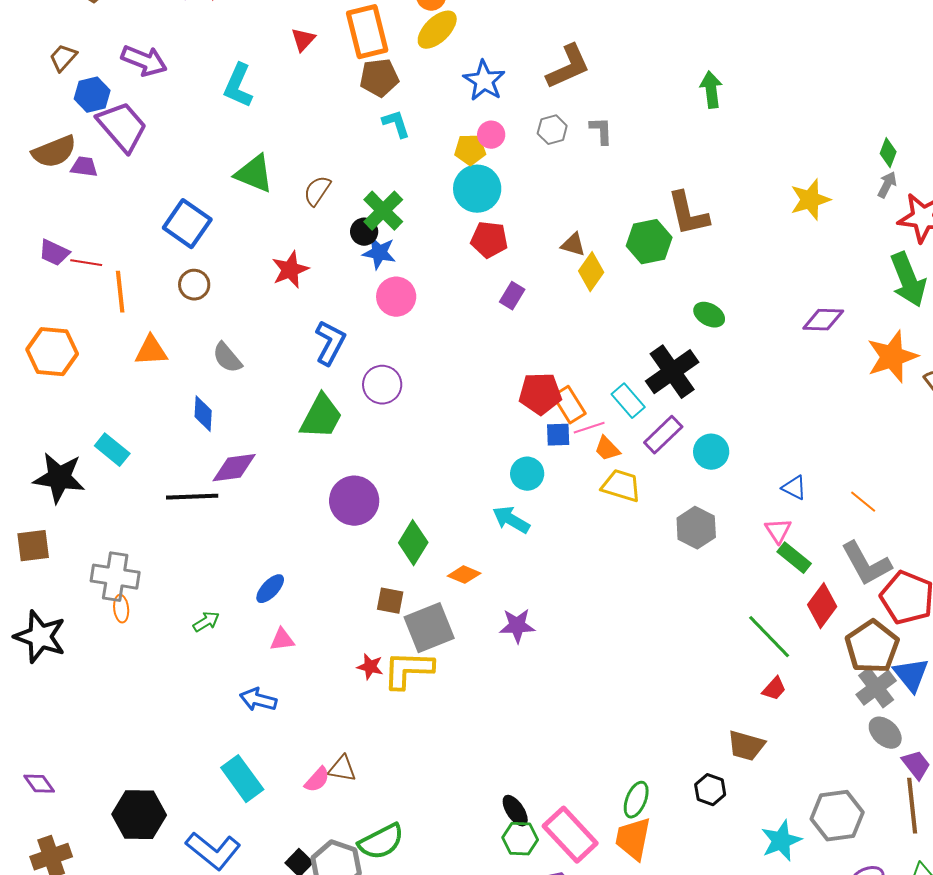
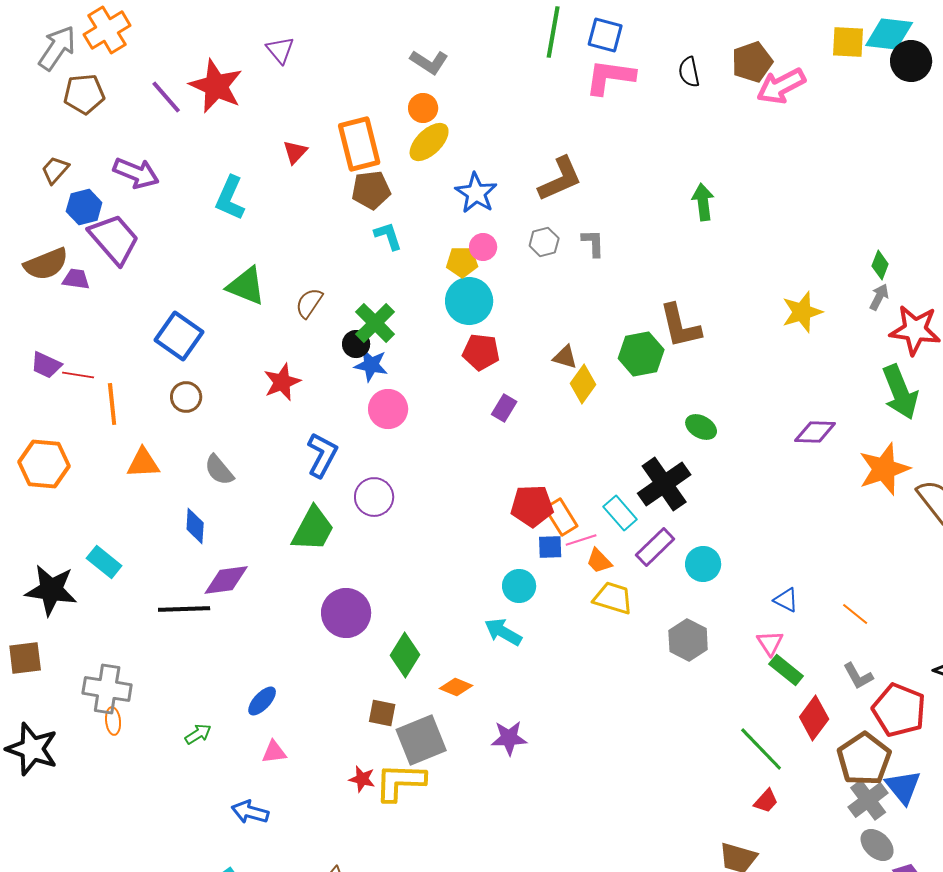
gray L-shape: (866, 564) -> (858, 676), size x0.6

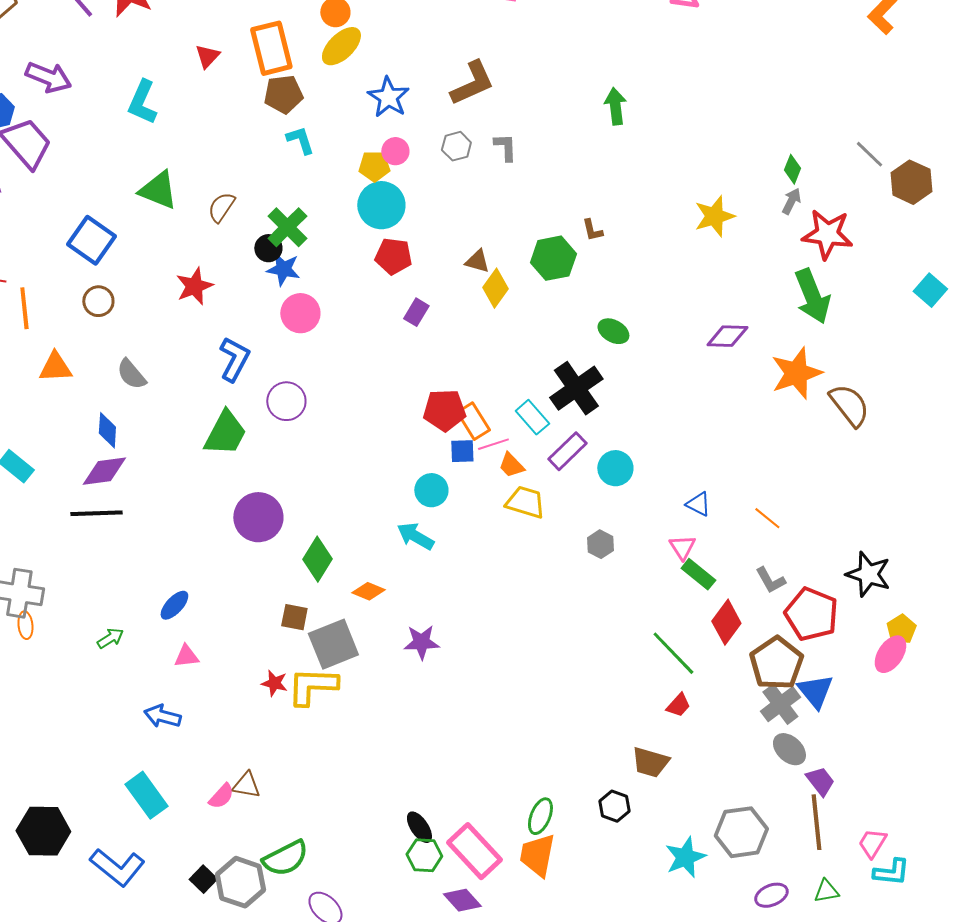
brown L-shape: (680, 326) -> (592, 230), size x0.5
purple diamond: (226, 580) -> (104, 471), moved
gray hexagon: (688, 640) -> (600, 544), size x0.7

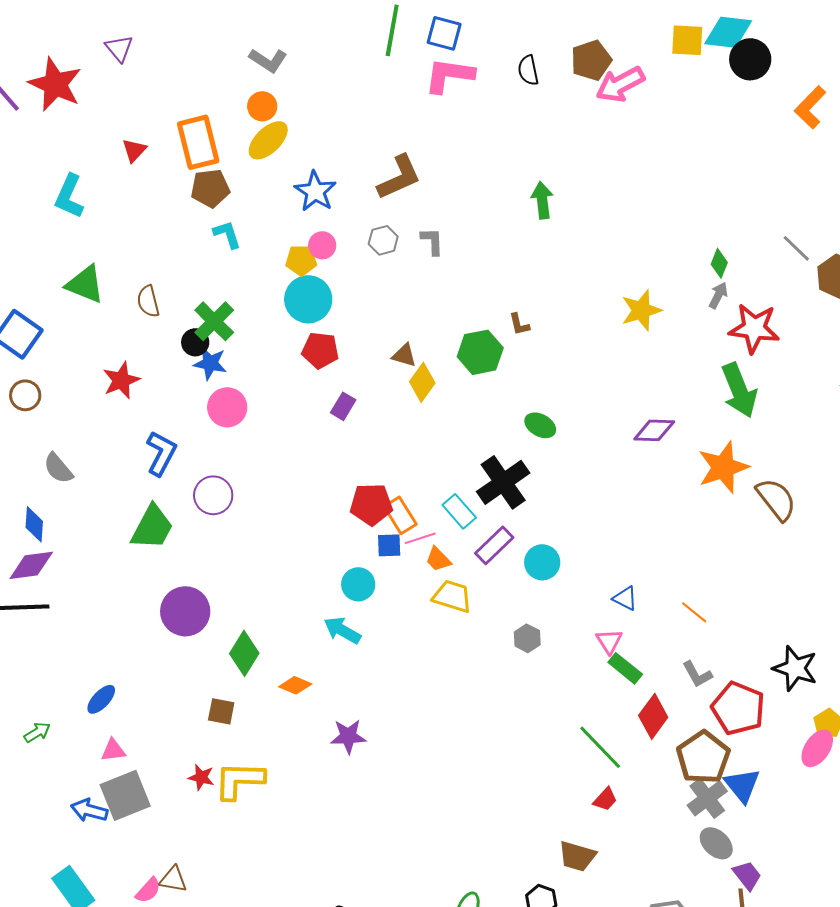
brown semicircle: (221, 207) -> (148, 301), turned -48
gray square: (333, 644) -> (125, 795), moved

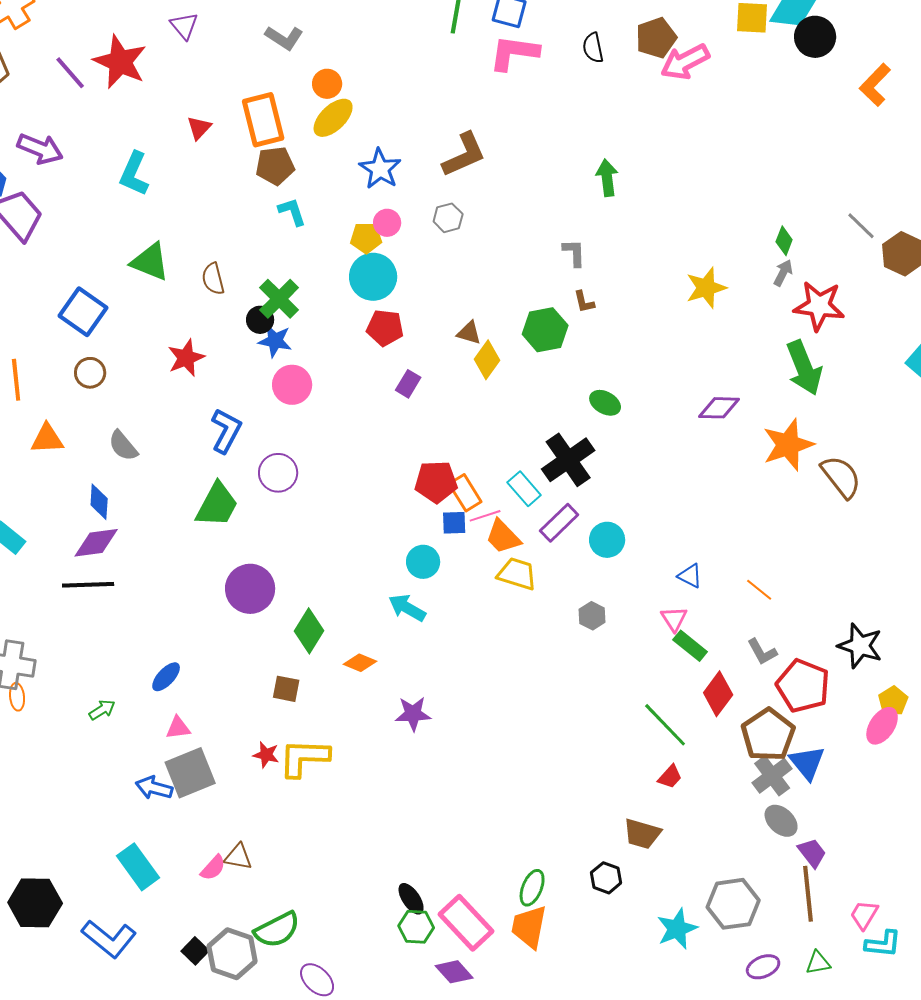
gray L-shape: (268, 60) -> (284, 38), moved
gray L-shape: (432, 241) -> (574, 253), moved
orange trapezoid: (438, 559) -> (503, 537), size x1.4

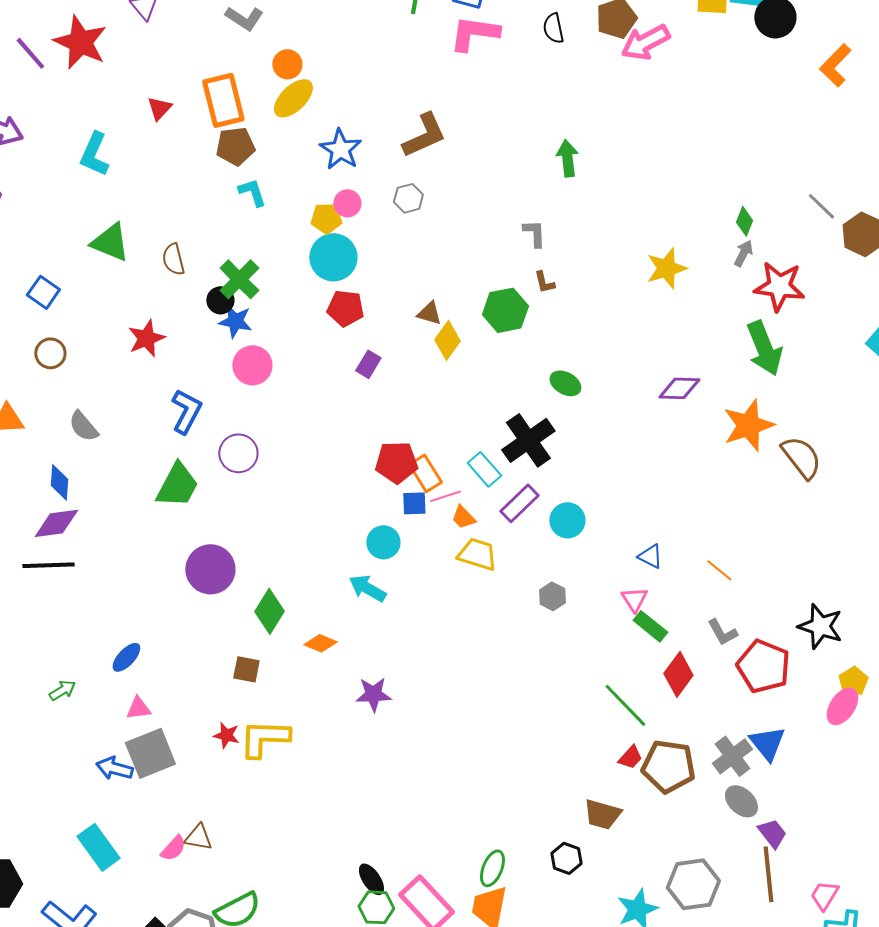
blue square: (83, 312) -> (43, 292), size x0.7
orange trapezoid: (503, 537) -> (463, 517), size x0.7
brown pentagon: (768, 735) -> (668, 766), moved, turned -30

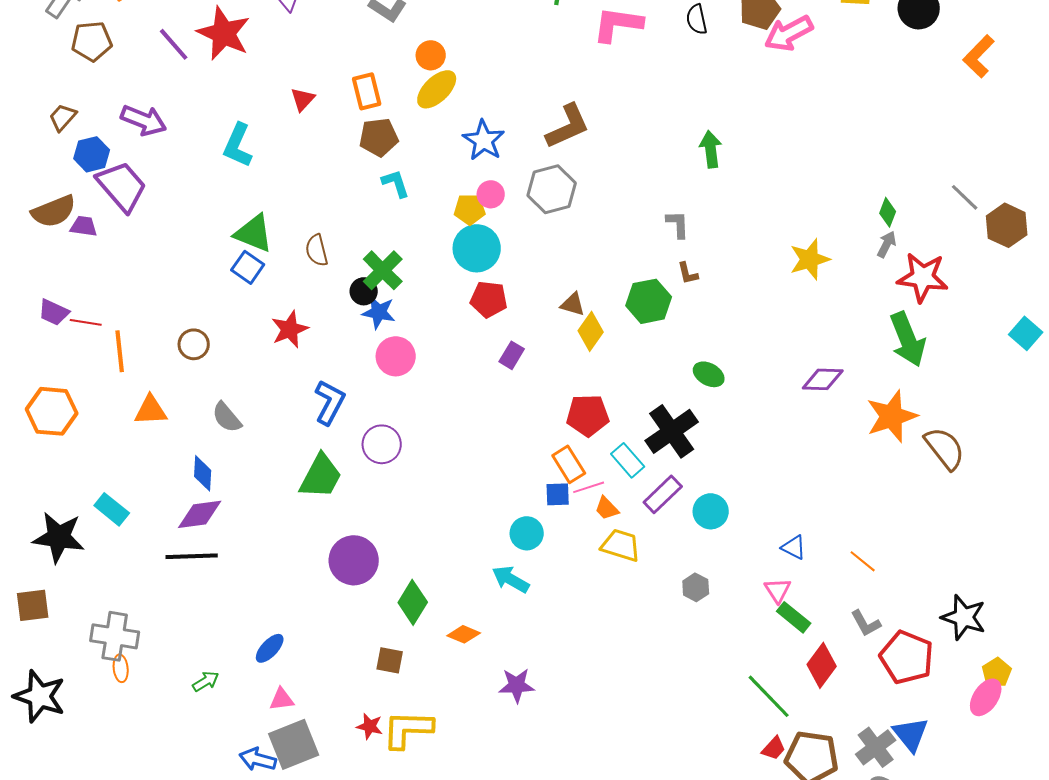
orange rectangle: (223, 100) -> (367, 91), size x0.7
gray hexagon: (408, 198) -> (552, 189), size x1.6
blue square: (43, 292) -> (248, 267), moved
red pentagon: (396, 462) -> (588, 415), moved

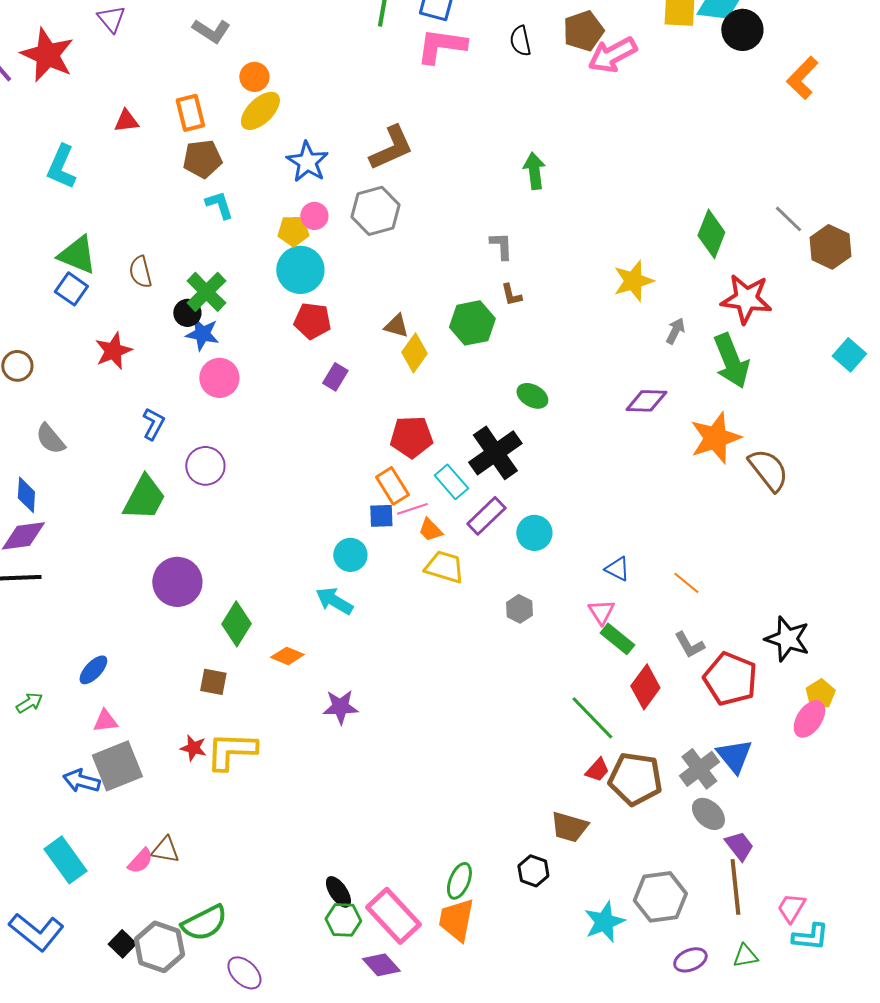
red triangle: (303, 99) -> (126, 121), turned 40
green diamond: (888, 212) -> (711, 234), size x1.6
gray arrow: (887, 244) -> (675, 331), moved
blue L-shape: (330, 402) -> (153, 424), size x0.7

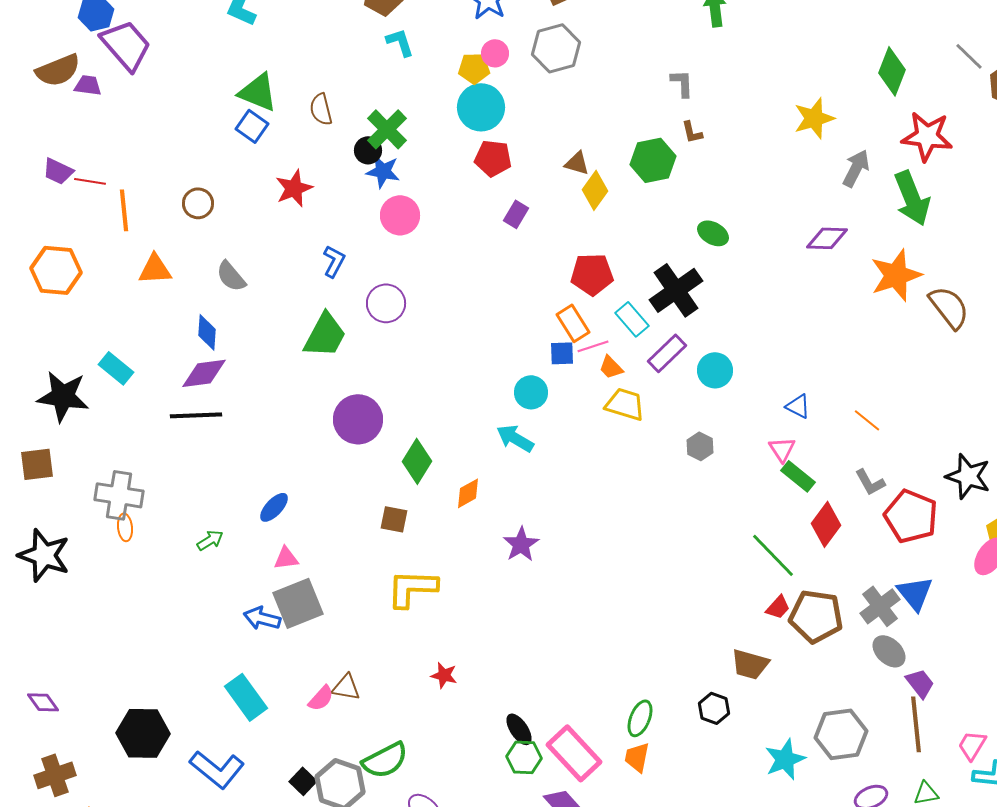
gray arrow: (675, 331) -> (856, 168), size x1.4
orange diamond: (287, 656) -> (468, 493), turned -52
purple star: (340, 707) -> (521, 544), turned -30
red star: (193, 748) -> (444, 675), moved
orange trapezoid: (456, 920) -> (637, 757), size x0.7

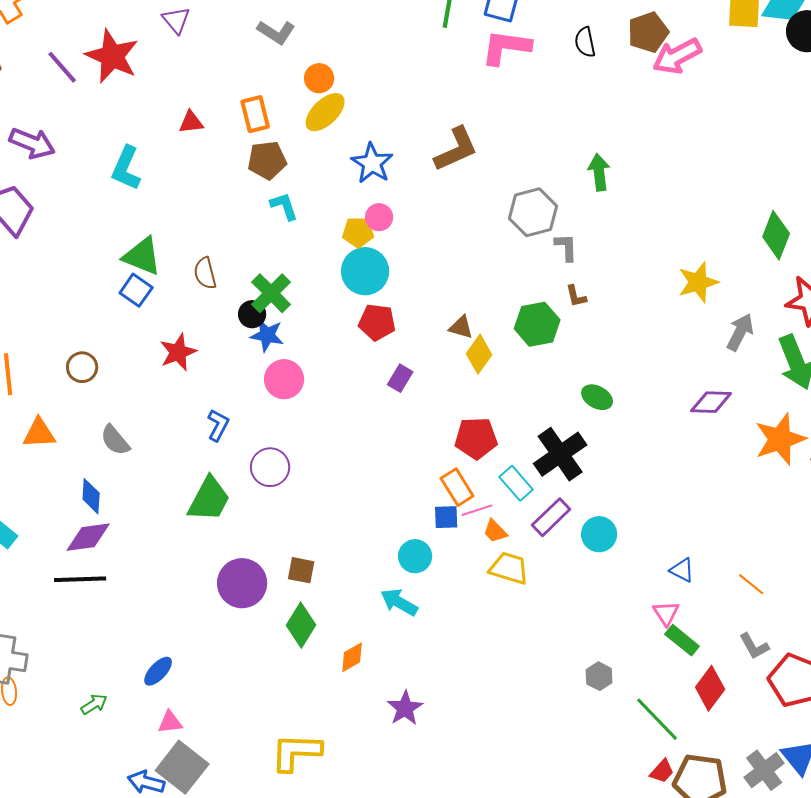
gray hexagon: (556, 48) -> (533, 212), moved
gray hexagon: (700, 446) -> (599, 676), moved
brown square: (394, 519) -> (301, 570), moved
gray square: (298, 603) -> (182, 767), turned -30

